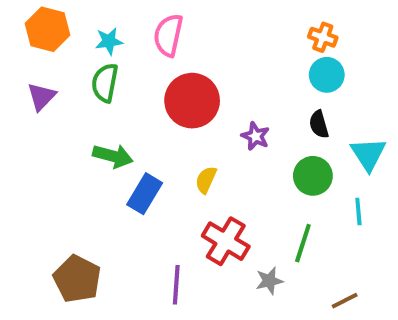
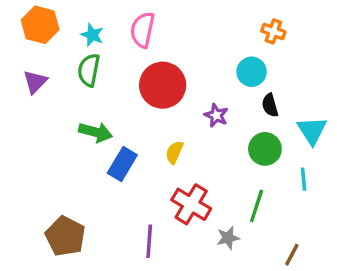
cyan star: (109, 41) -> (92, 35), turned 30
cyan circle: (327, 75) -> (252, 72), moved
brown line: (345, 301) -> (292, 255), turned -35

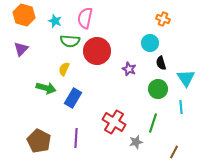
green semicircle: (89, 70) -> (70, 41), moved, turned -96
green arrow: (96, 132) -> (46, 88), moved
yellow semicircle: (174, 152) -> (64, 69), moved
purple line: (149, 241) -> (76, 138), moved

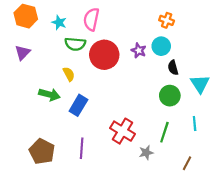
orange cross: (163, 19) -> (167, 20), moved
yellow semicircle: (64, 69) -> (69, 74), turned 128
purple star: (129, 69) -> (139, 50), moved
cyan line: (181, 107) -> (195, 124), moved

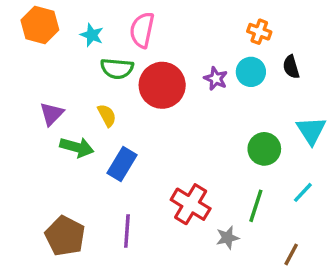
purple triangle: (23, 53) -> (52, 114), moved
black semicircle: (173, 68) -> (291, 67), moved
cyan line: (195, 124) -> (303, 192), turned 48

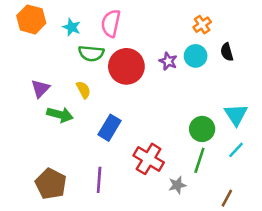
orange cross: (259, 32) -> (202, 25), turned 36
cyan triangle: (311, 130) -> (236, 115), moved
green circle: (264, 149) -> (202, 129), moved
blue rectangle: (122, 164) -> (109, 128), moved

